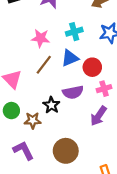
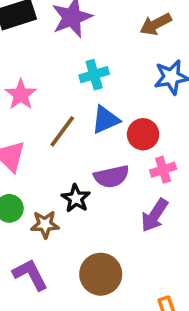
cyan cross: (74, 32) -> (94, 75), moved
pink star: (41, 38) -> (21, 95), moved, turned 30

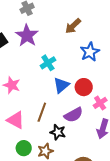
brown line: (62, 131) -> (42, 112), moved

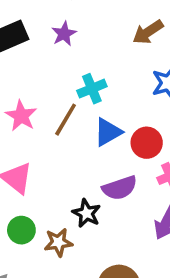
purple star: (27, 36) -> (64, 34), size x0.6
brown line: (42, 112) -> (66, 120), moved

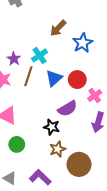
brown arrow: (148, 32) -> (58, 28), moved
purple star: (64, 34) -> (14, 59), moved
brown star: (58, 242) -> (57, 149), moved

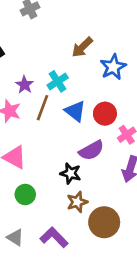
blue triangle: (54, 78) -> (75, 111), turned -42

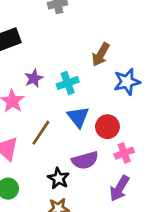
brown arrow: (82, 47) -> (101, 55), turned -30
brown line: (43, 108) -> (41, 133), moved

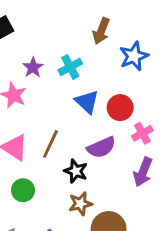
brown line: (41, 133) -> (50, 144), moved

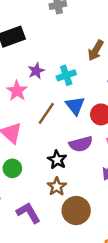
brown line: (50, 144) -> (46, 113), moved
brown star: (80, 204) -> (57, 187), turned -30

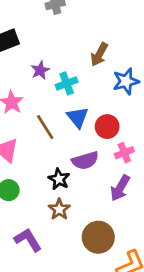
purple star: (36, 71) -> (40, 70), moved
brown line: (46, 113) -> (45, 127), turned -65
brown circle: (76, 211) -> (98, 237), moved

